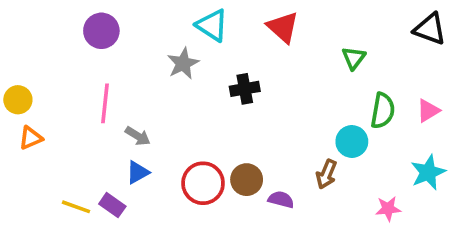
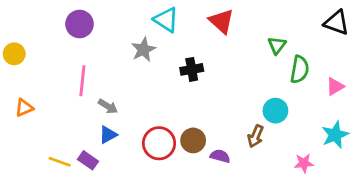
yellow circle: (18, 100) -> (14, 54), moved
green semicircle: (383, 111) -> (300, 69), moved

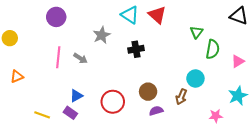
cyan triangle: (166, 20) -> (130, 15), moved
gray arrow: (108, 106) -> (80, 58), moved
brown circle: (193, 140) -> (148, 92), moved
purple semicircle: (220, 156) -> (156, 111), turned -32
purple rectangle: (88, 160) -> (70, 113), moved

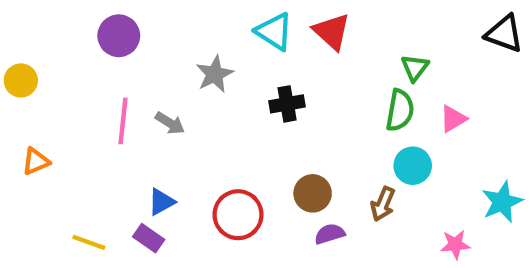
green semicircle: (213, 49) -> (400, 110), moved
pink triangle: (238, 61) -> (453, 119), moved

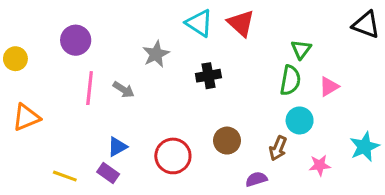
purple circle: (119, 36) -> (76, 40), moved
orange triangle: (36, 161) -> (26, 117), size x1.4
purple semicircle: (330, 234) -> (256, 179), moved
pink star: (455, 244) -> (320, 165), moved

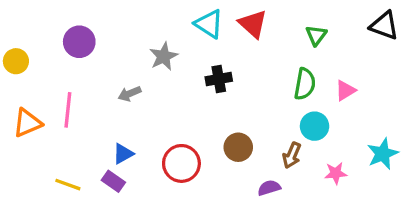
green triangle: (301, 49) -> (316, 35), moved
pink line: (90, 88) -> (68, 110), moved
gray arrow: (124, 90) -> (130, 94), turned 125

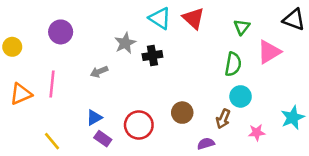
black cross: (219, 79) -> (152, 56), moved
pink triangle: (345, 90) -> (269, 52), moved, size x1.5
purple rectangle: (113, 181) -> (103, 139), moved
yellow line: (68, 185) -> (52, 141), turned 30

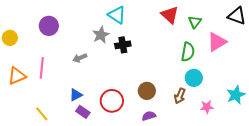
cyan triangle: (160, 18) -> (117, 15), moved
red triangle: (193, 18) -> (170, 15), moved
purple semicircle: (206, 144) -> (149, 116), moved

